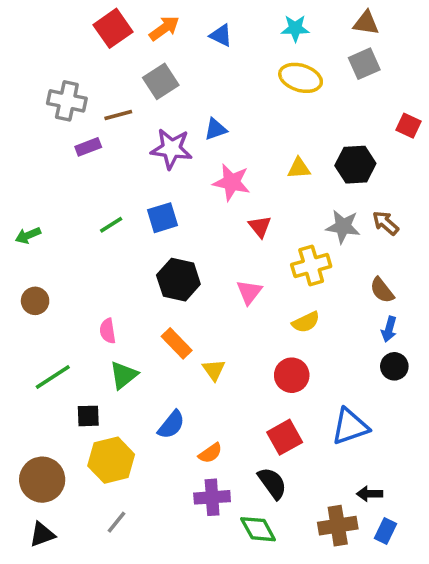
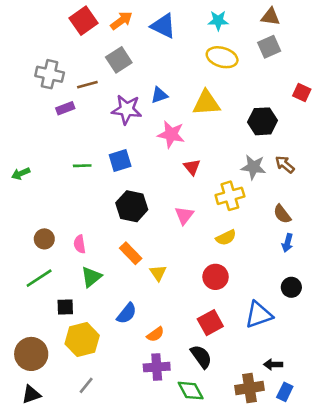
blue triangle: (221, 35) -> (163, 26), size x1.5
yellow triangle: (299, 168) -> (206, 103), moved, size x1.6
green line: (111, 225) -> (82, 166), turned 30
brown circle: (35, 301) -> (44, 239), moved
black circle: (394, 366) -> (291, 287), moved

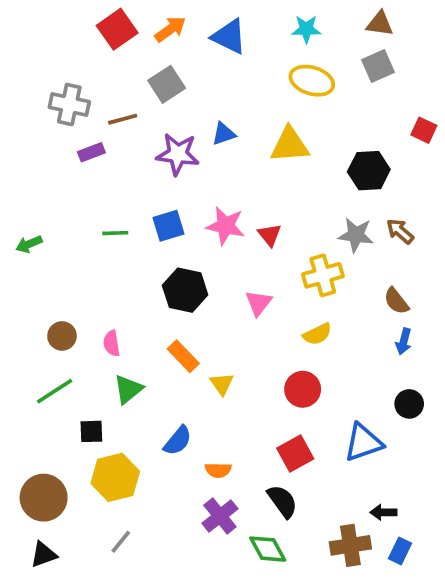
pink star: (171, 134) -> (225, 226), moved
orange semicircle: (155, 334) -> (218, 470), turned 36
purple cross: (157, 367) -> (220, 516), turned -35

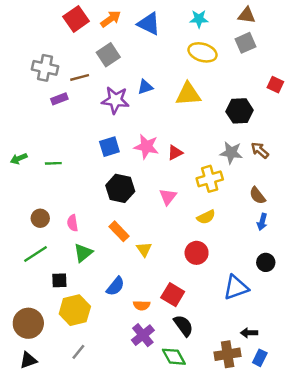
green line: (115, 233) -> (53, 163), moved
red triangle: (270, 235) -> (175, 153), turned 42
red square: (295, 454) -> (173, 295), moved, turned -30

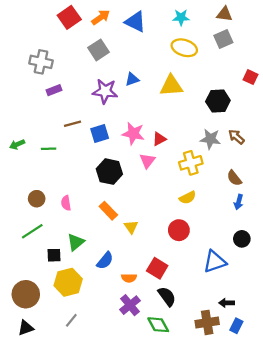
brown line: (80, 77) -> (72, 124), moved
pink triangle: (168, 197) -> (147, 161), moved
green triangle: (83, 253) -> (76, 242), moved

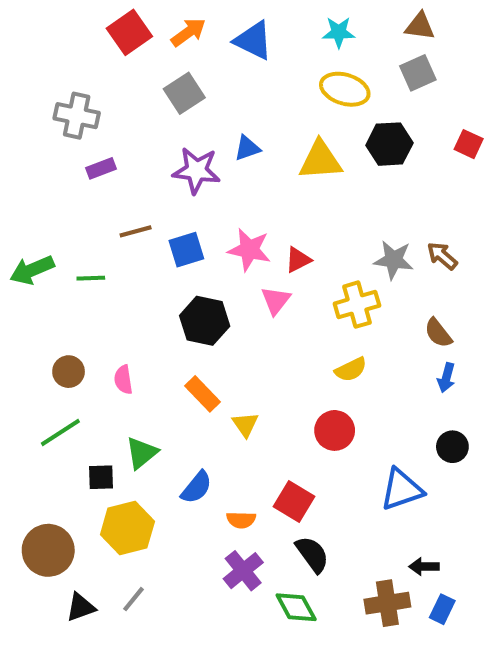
black hexagon: (218, 101) -> (389, 144), moved
green arrow: (17, 144) -> (32, 270), size x1.5
black triangle: (26, 328) -> (81, 607), moved

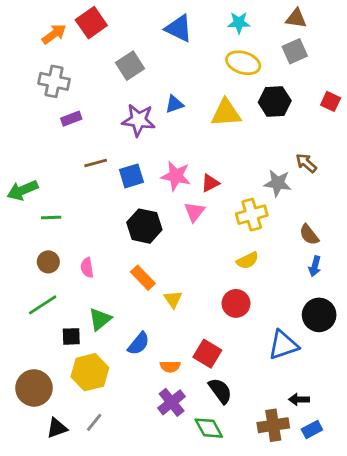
orange arrow: (188, 32) -> (54, 34), moved
brown arrow: (442, 256) -> (306, 163), moved
green line: (91, 278) -> (51, 217), moved
black circle: (452, 447) -> (319, 315), size x1.5
blue rectangle: (442, 609) -> (312, 430), turned 36

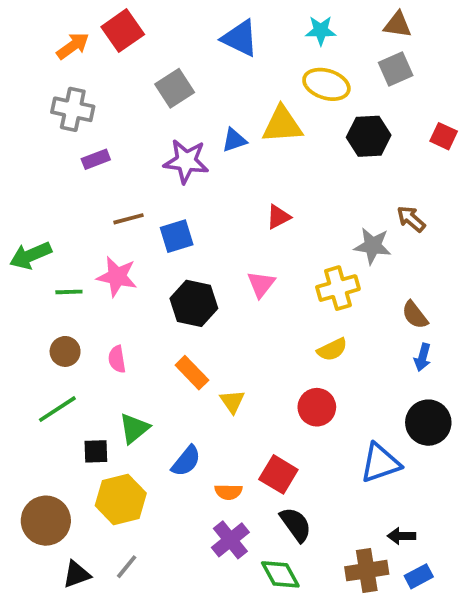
yellow triangle: (226, 113) -> (282, 125), moved
pink star: (176, 176) -> (117, 277), moved
red triangle: (210, 183) -> (278, 217), moved

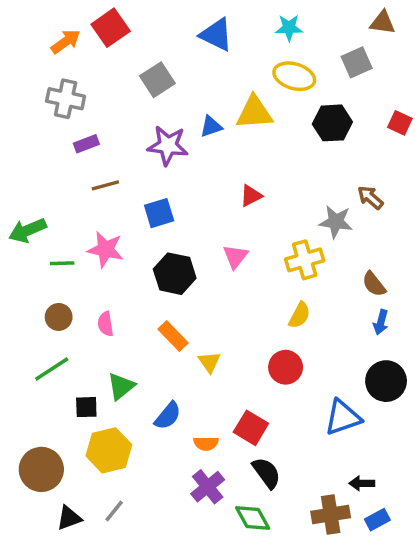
brown triangle: (398, 25) -> (383, 23), moved
brown line: (128, 219) -> (105, 185), moved
yellow semicircle: (332, 350) -> (299, 315), turned -36

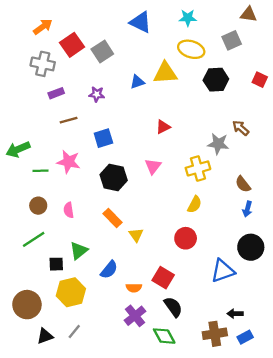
red square: (111, 28) -> (72, 45), moved
purple star: (168, 145) -> (97, 94), moved, size x0.6

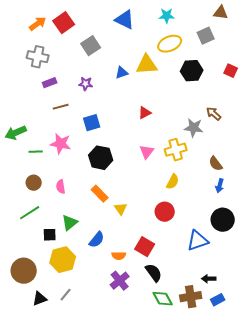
red square: (72, 45) -> (64, 23), moved
yellow ellipse: (191, 49) -> (170, 44), turned -40
pink triangle: (153, 166) -> (147, 152), moved
green diamond: (164, 336) -> (163, 299), moved

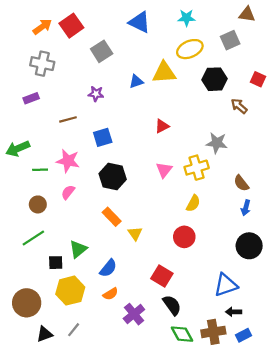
purple rectangle: (50, 83) -> (31, 98), moved
brown arrow: (214, 114) -> (239, 106), moved
pink semicircle: (61, 187) -> (68, 192), moved, turned 48
blue triangle: (198, 241) -> (226, 285), moved
orange semicircle: (119, 256) -> (110, 294), moved, turned -32

